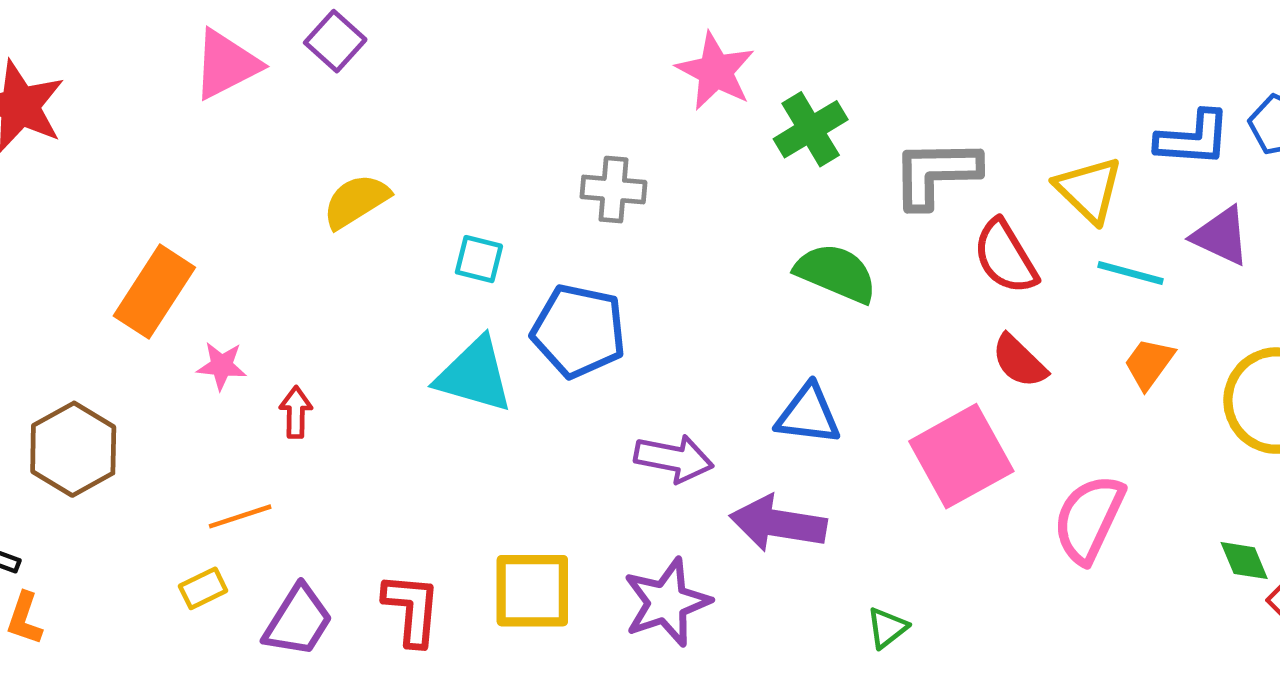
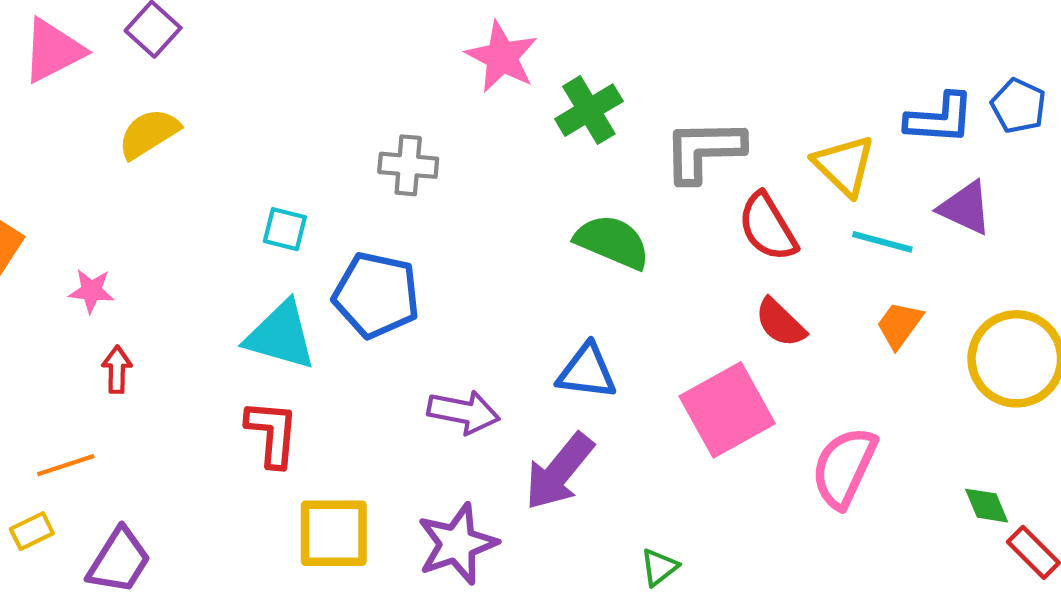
yellow semicircle: (356, 201) -> (149, 133), moved
pink star: (222, 366) -> (91, 291), moved
purple arrow: (778, 523) -> (559, 472), turned -60
red L-shape: (412, 609) -> (272, 433), moved

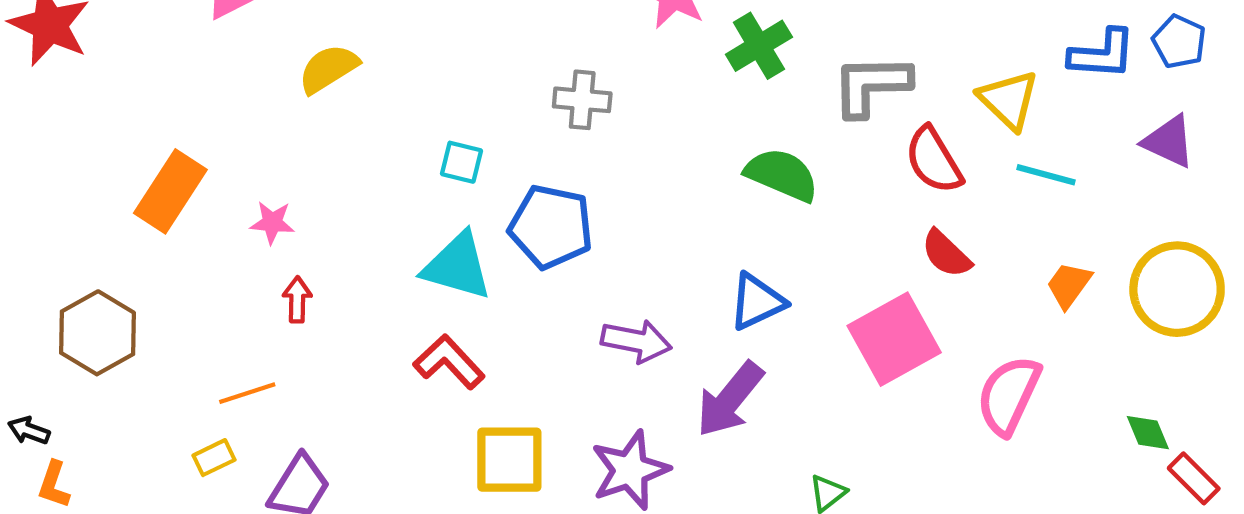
purple triangle: (965, 208) -> (1169, 141), moved
orange trapezoid: (899, 325) -> (1069, 285), moved
blue triangle: (587, 372) -> (757, 302), turned -32
red L-shape: (272, 433) -> (449, 362), turned -48

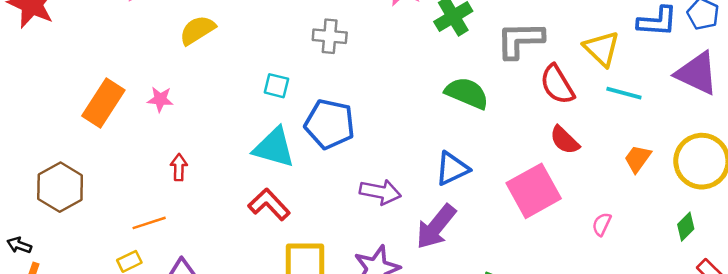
gray cross: (582, 100) -> (330, 36), moved
purple triangle: (1169, 141) -> (697, 73), size x1.4
pink star: (272, 223) -> (160, 99), moved
pink semicircle: (1009, 395) -> (602, 224), size x0.5
green diamond: (1148, 433) -> (686, 227), moved, turned 68

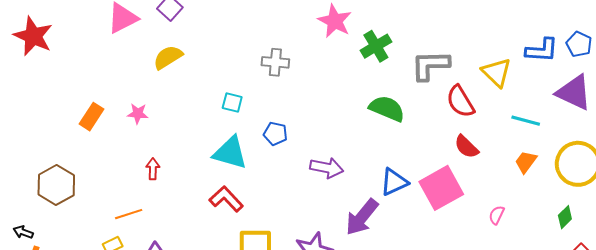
cyan line: (624, 93) -> (526, 121), moved
orange rectangle: (103, 103) -> (91, 117), size x0.7
blue pentagon: (330, 124) -> (275, 134), size x0.6
blue triangle: (452, 169) -> (394, 182), moved
purple arrow: (380, 192) -> (327, 168), moved

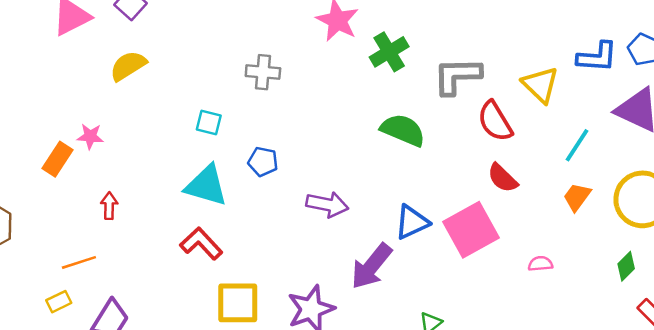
orange rectangle: (91, 117) -> (57, 159), moved
cyan line: (526, 121) -> (577, 145), turned -72
pink semicircle: (497, 215) -> (540, 264), turned 60

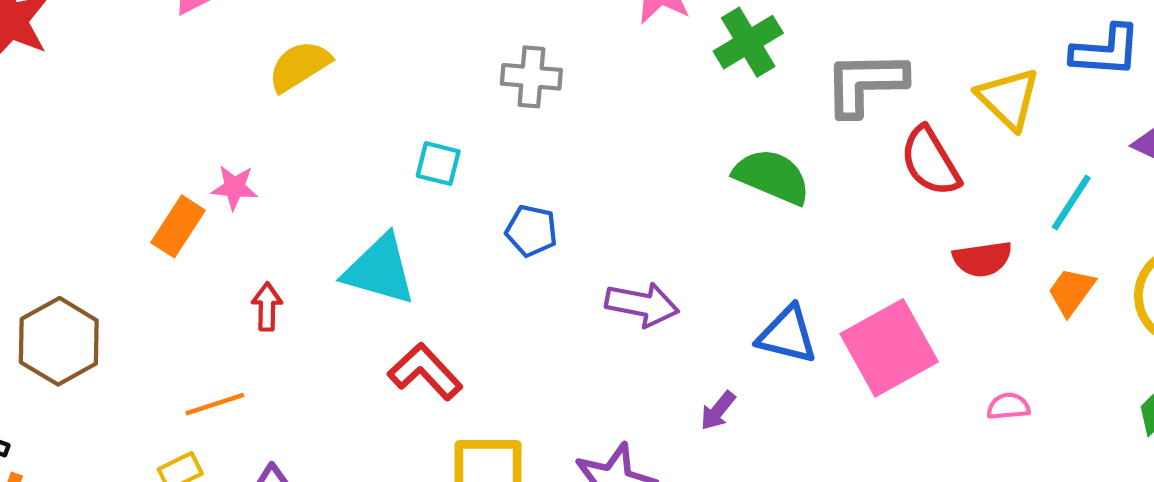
red semicircle: (503, 178) -> (982, 259), moved, turned -52
cyan triangle: (206, 186) -> (380, 270), moved
blue triangle: (412, 222) -> (787, 335), turned 39
purple arrow: (371, 266) -> (718, 411), size x0.5

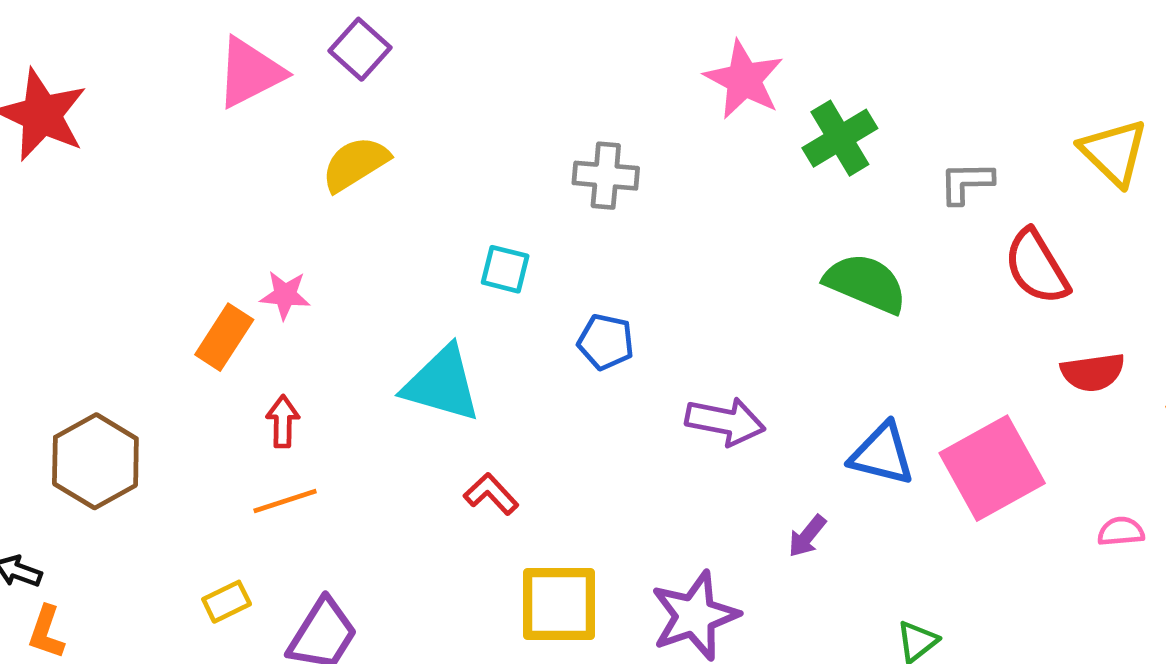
gray L-shape: (865, 83) -> (966, 183), size x0.6
yellow triangle: (1008, 99) -> (1114, 152), moved
red arrow: (267, 307) -> (283, 421), moved
red L-shape: (425, 372) -> (491, 494), size x0.7
orange line: (215, 404) -> (285, 501), moved

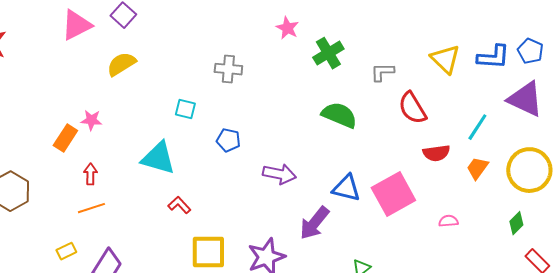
pink star: (744, 80) -> (287, 28), size x0.7
purple arrow: (807, 536) -> (314, 223), size x1.8

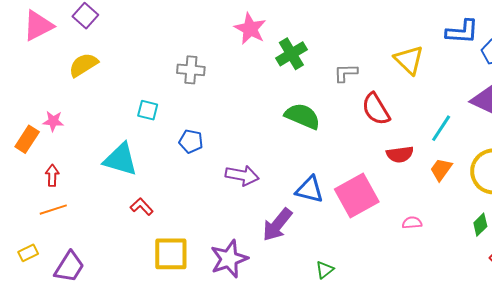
pink star: (287, 28) -> (250, 29), size x1.4
blue L-shape: (493, 57) -> (462, 32), moved

